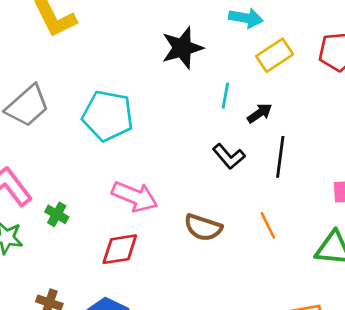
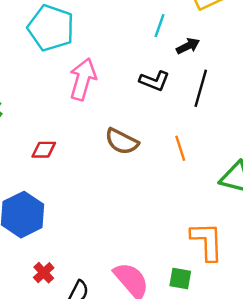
black L-shape: (229, 156) -> (154, 81), turned -36
pink arrow: (135, 197) -> (83, 79), moved, turned -105
red diamond: (120, 249) -> (44, 150), size x0.7

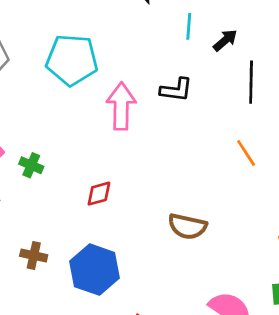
black L-shape: (154, 81) -> (176, 90), moved
brown semicircle: (122, 141) -> (187, 226), moved

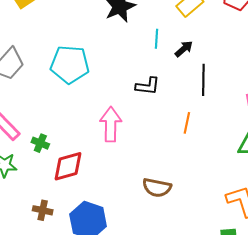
pink arrow: (121, 106) -> (111, 124), moved
orange line: (246, 153) -> (187, 123), moved, turned 45
red diamond: (99, 194) -> (68, 166), moved, size x1.6

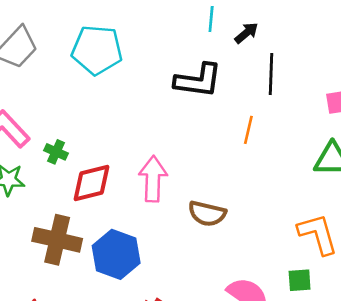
black L-shape: (148, 86) -> (198, 80), size x1.5
pink arrow: (111, 124) -> (153, 179), moved
brown cross: (43, 210) -> (57, 240), size x1.8

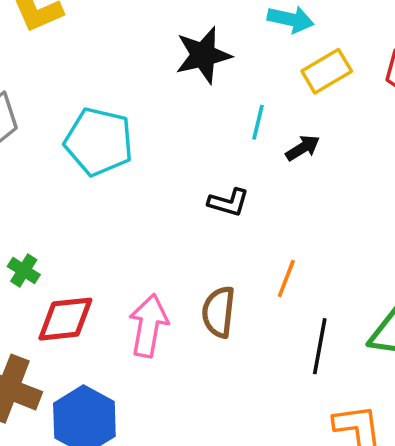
black line: (271, 74) -> (320, 346), moved
black L-shape: (198, 80) -> (228, 202), size x0.6
brown semicircle: (207, 214) -> (219, 312), moved, turned 75

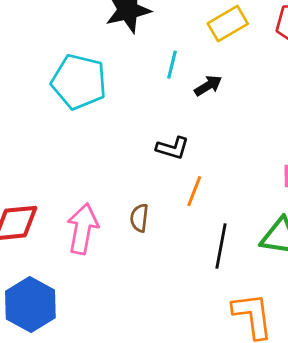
cyan pentagon: (99, 142) -> (79, 82), moved
black L-shape: (228, 202) -> (173, 148), moved
brown semicircle: (219, 312) -> (139, 218), size x0.7

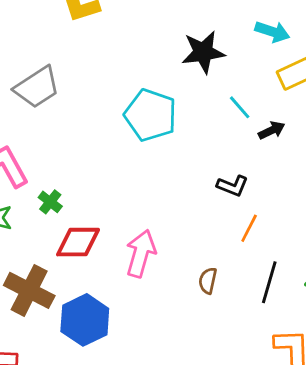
cyan line: (172, 65) -> (240, 107), turned -60
brown semicircle: (139, 218) -> (208, 281), moved

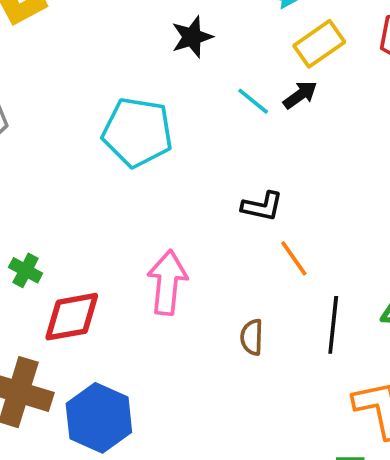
black star: (203, 52) -> (192, 37), size x0.7
black arrow: (272, 130) -> (300, 95), moved
orange line: (249, 228) -> (294, 258), turned -52
pink arrow: (141, 253) -> (167, 282), moved

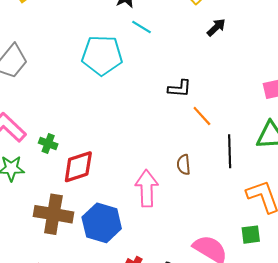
black arrow: (300, 95) -> (216, 27), moved
cyan line: (253, 101) -> (141, 27), moved
pink arrow: (167, 282) -> (147, 188), moved

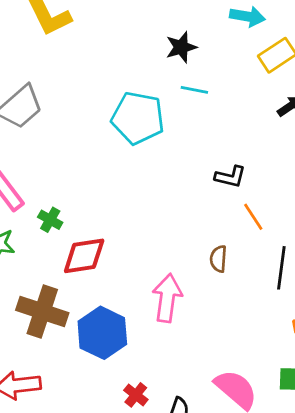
cyan line: (141, 27) -> (194, 90), turned -30
brown semicircle: (184, 165) -> (218, 259), moved

